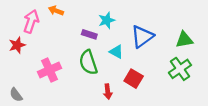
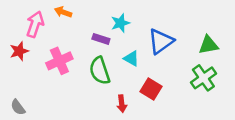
pink cross: (49, 70) -> (59, 61), moved

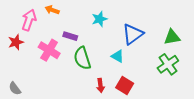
purple rectangle: (101, 39) -> (70, 36), moved
cyan triangle: (131, 58) -> (118, 56), moved
pink cross: (59, 61) -> (49, 50), turned -35
red square: (151, 89) -> (125, 85), moved

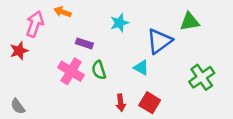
green triangle: (172, 37) -> (190, 22), moved
pink cross: (49, 50) -> (71, 71), moved
green semicircle: (82, 58) -> (99, 70), size x0.7

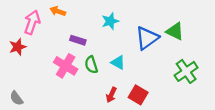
green triangle: (190, 22) -> (175, 31), moved, turned 36
cyan triangle: (141, 68) -> (118, 63), moved
red arrow: (121, 103) -> (111, 95), turned 32

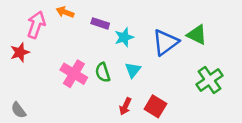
cyan star: (110, 21) -> (124, 37), moved
purple rectangle: (78, 40) -> (100, 23), moved
cyan triangle: (118, 63) -> (133, 70), turned 40

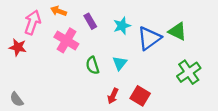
purple rectangle: (100, 23) -> (90, 21), turned 42
cyan star: (124, 37) -> (122, 26), moved
red star: (20, 52) -> (18, 47), turned 30
pink cross: (74, 74) -> (66, 40), moved

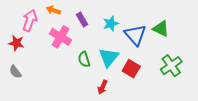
blue triangle: (149, 38) -> (135, 35), turned -35
cyan triangle: (120, 63) -> (109, 57), size x1.5
red square: (140, 96) -> (131, 69), moved
gray semicircle: (17, 99) -> (15, 72), moved

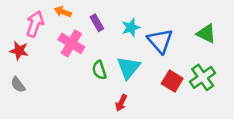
green triangle: (161, 29) -> (206, 34), moved
red square: (131, 69) -> (172, 81), moved

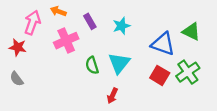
blue triangle: (160, 41) -> (163, 44), moved, turned -30
pink cross: (71, 43) -> (66, 41), turned 35

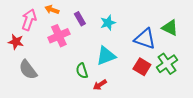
cyan triangle: (119, 63) -> (106, 56), turned 30
green semicircle: (92, 65) -> (82, 71), moved
gray semicircle: (17, 79) -> (28, 70), moved, size x1.5
red arrow: (112, 96) -> (100, 85), turned 32

